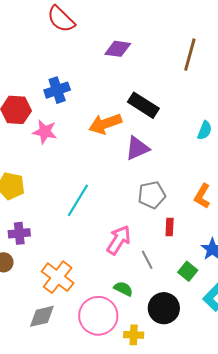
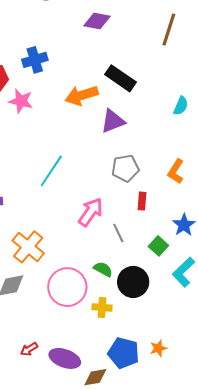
green semicircle: (123, 289) -> (103, 269), moved

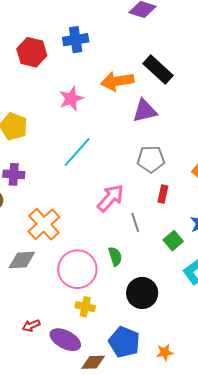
pink star: (21, 101) -> (71, 99), moved, turned 30
green semicircle: (103, 269) -> (115, 256), turned 36
black circle: (133, 282) -> (142, 293), moved
yellow cross: (102, 307) -> (85, 307), moved
orange star: (158, 348) -> (165, 352), moved

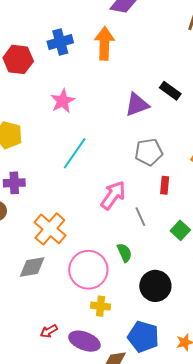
black rectangle: (158, 70) -> (170, 91), moved, size x0.7
orange arrow: (117, 81) -> (104, 43), moved, turned 108

